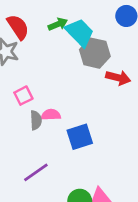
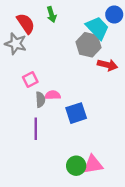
green arrow: (58, 24) -> (52, 15), moved, turned 96
cyan trapezoid: (80, 32) -> (97, 28), moved
purple line: (36, 172) -> (36, 129), moved, turned -55

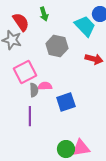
gray hexagon: (88, 45) -> (57, 46), moved
pink square: (30, 79) -> (25, 72), size x1.6

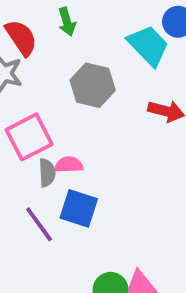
blue square: (66, 102) -> (79, 208), moved, turned 36
purple line: (30, 116) -> (39, 224), turned -36

